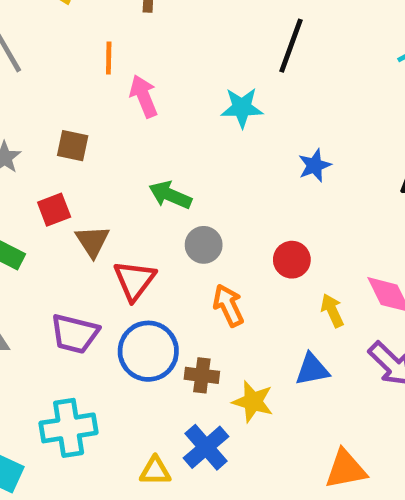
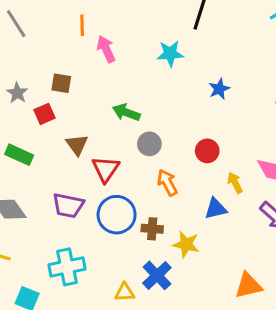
red square: (54, 210) -> (45, 114), moved
blue triangle: (312, 369) -> (216, 209), moved

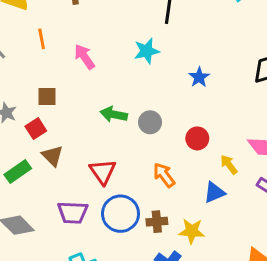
orange line: (82, 25) -> (42, 39), moved
gray circle: (149, 144) -> (150, 122), moved
brown triangle: (77, 145) -> (53, 156), moved
green rectangle: (19, 155) -> (18, 172), turned -50

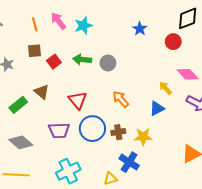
orange line: (42, 39) -> (35, 24), moved
cyan star: (147, 51) -> (83, 26), moved
red square: (36, 129) -> (54, 62), moved
red circle: (197, 138) -> (173, 42), moved

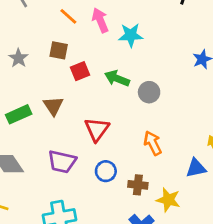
orange line: (35, 24) -> (68, 16), turned -48
blue circle: (92, 129) -> (106, 171), size x0.6

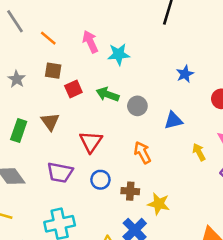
orange line: (68, 16) -> (48, 38), moved
green rectangle: (19, 114) -> (19, 131), turned -45
blue triangle: (196, 168) -> (173, 120), moved

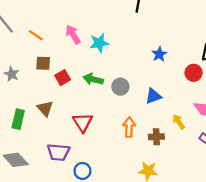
orange arrow: (142, 152) -> (129, 127), turned 36
blue circle: (100, 180) -> (82, 171), moved
brown cross: (130, 191) -> (156, 137), moved

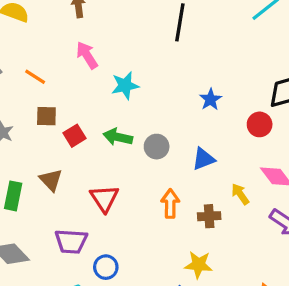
pink arrow: (73, 34) -> (87, 55), moved

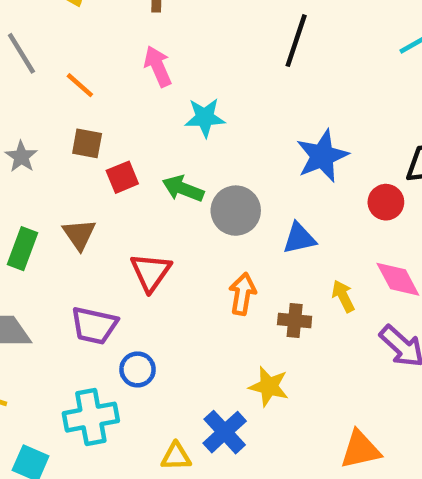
blue star: (210, 99) -> (322, 156), size x1.6
gray circle: (157, 147) -> (236, 211), size x1.4

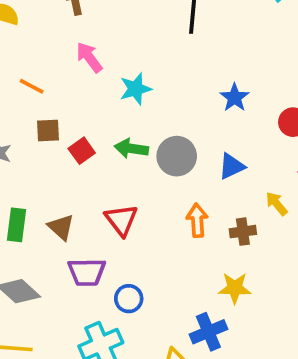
blue star: (322, 156) -> (235, 98), size x0.7
brown triangle: (79, 234) -> (61, 227), moved
blue cross: (225, 432) -> (208, 332), turned 33

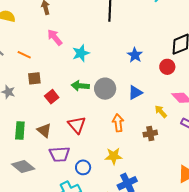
red square: (82, 151) -> (52, 97), moved
brown cross: (243, 232) -> (150, 134), moved
yellow star: (235, 288) -> (114, 156), moved

